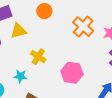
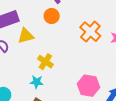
pink hexagon: (72, 73) -> (88, 86), moved
cyan star: (20, 76) -> (37, 82), moved

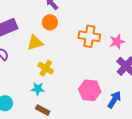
orange cross: (90, 32) -> (89, 36), turned -30
yellow triangle: (26, 36) -> (35, 43), moved

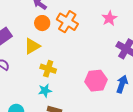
orange cross: (89, 36) -> (67, 22), moved, turned 35
pink star: (117, 42) -> (109, 18), moved

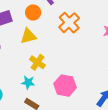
orange circle: (42, 23) -> (33, 13), moved
pink hexagon: (96, 81) -> (65, 86), moved

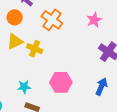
yellow cross: (37, 62) -> (35, 49), moved

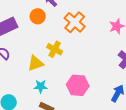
yellow triangle: (15, 41) -> (36, 63), moved

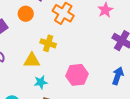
yellow triangle: (36, 63) -> (32, 60), turned 30

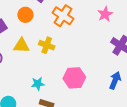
yellow triangle: (32, 60) -> (22, 46), moved

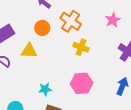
orange circle: (25, 15) -> (42, 28), moved
yellow cross: (47, 45) -> (81, 47), moved

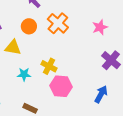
yellow cross: (81, 47) -> (49, 66), moved
cyan star: (45, 89) -> (24, 74), moved

